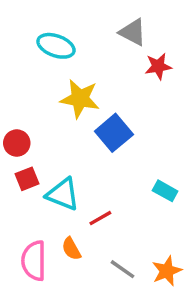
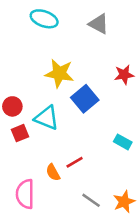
cyan ellipse: (56, 46) -> (44, 19), moved
red star: (158, 66) -> (124, 75), moved
cyan triangle: (63, 194) -> (47, 118), moved
orange semicircle: (71, 249) -> (53, 172), moved

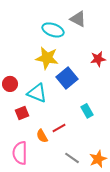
cyan ellipse: (44, 19) -> (53, 30), moved
red square: (20, 133) -> (22, 113), moved
cyan rectangle: (123, 142) -> (87, 111), moved, turned 32

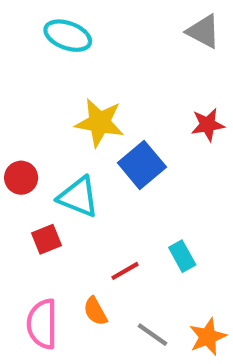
gray triangle: (78, 19) -> (203, 31), moved
cyan ellipse: (53, 30) -> (68, 36), moved
cyan rectangle: (87, 111) -> (182, 256), moved
orange semicircle: (42, 136) -> (95, 311), moved

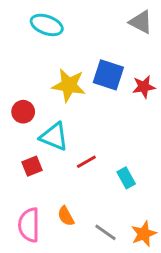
blue square: (142, 165) -> (108, 75), moved, turned -32
red circle: (21, 178) -> (23, 112), moved
red line: (125, 271) -> (86, 162), moved

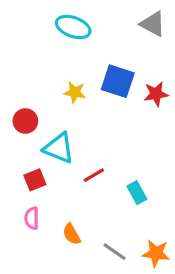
cyan ellipse: (47, 25) -> (73, 27), moved
yellow star: (69, 85) -> (75, 92), size x0.6
pink semicircle: (29, 225) -> (32, 218), moved, size x0.6
orange star: (144, 234) -> (156, 253), turned 30

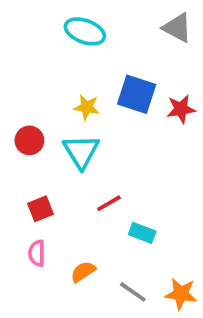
cyan triangle: (59, 148) -> (81, 152), moved, turned 36
cyan rectangle: (137, 193) -> (142, 233), moved, turned -40
orange semicircle: (72, 234) -> (83, 272), turned 85

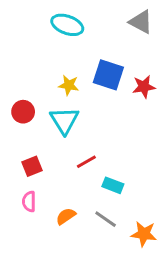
gray line: (133, 292) -> (106, 219), moved

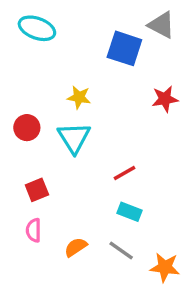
cyan ellipse: (67, 25) -> (37, 28), moved
blue square: (108, 75) -> (124, 48), moved
red line: (86, 162) -> (124, 173), moved

